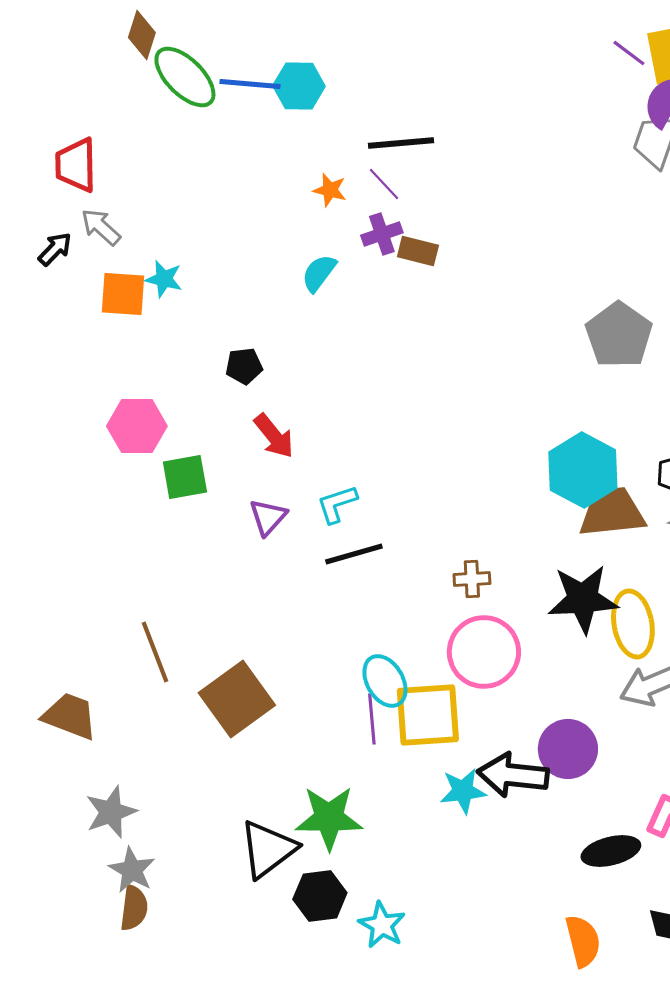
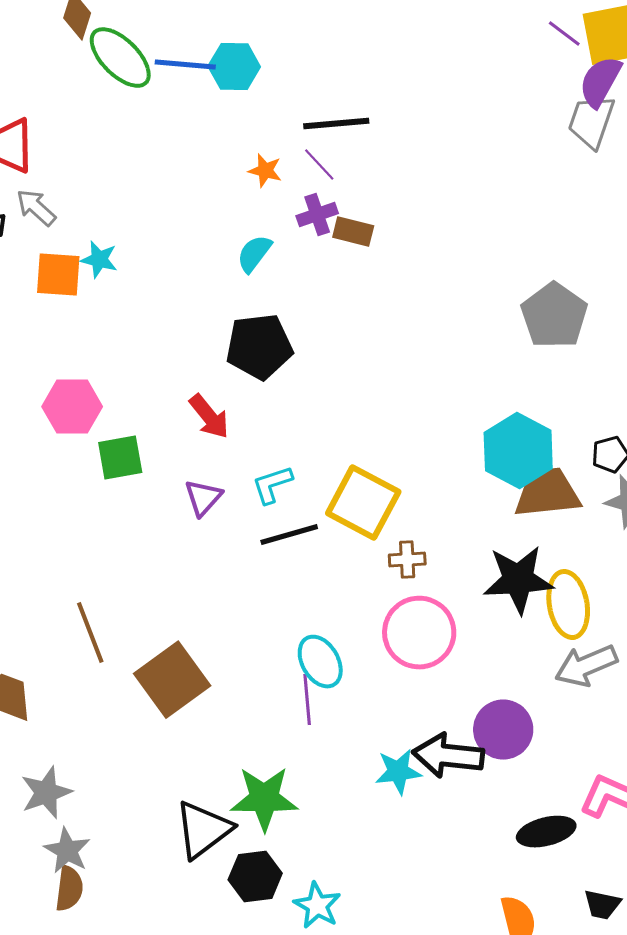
black pentagon: (244, 366) -> (259, 347), moved, size x1.8
yellow square: (428, 715) -> (363, 503), moved, turned 32

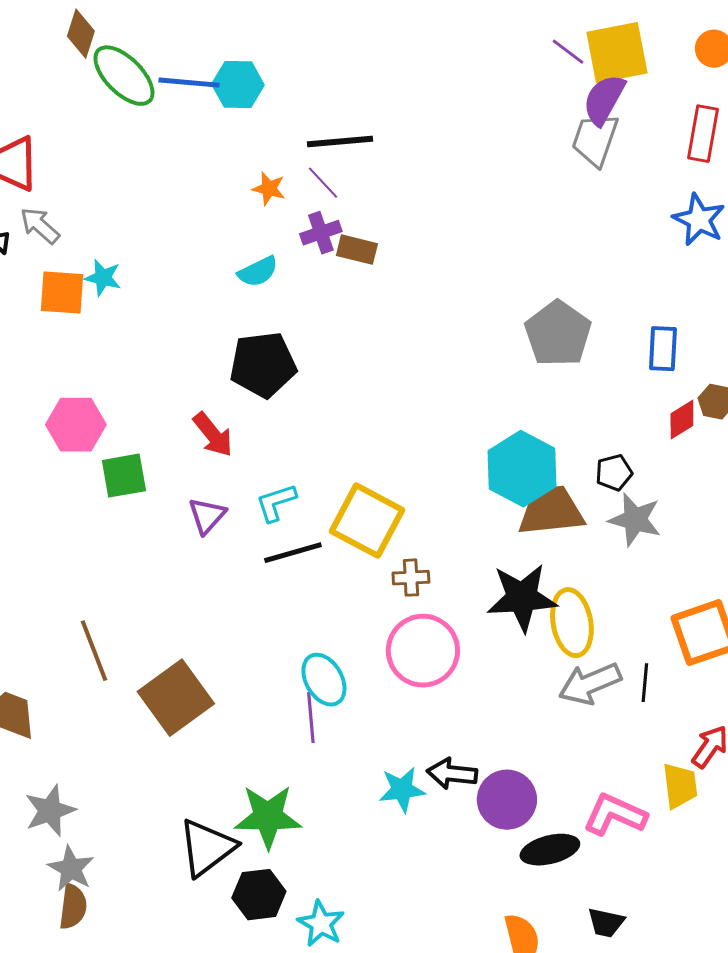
cyan semicircle: (254, 254) -> (258, 272), turned -153
purple circle: (503, 730) -> (507, 800), moved
black arrow: (448, 756) -> (452, 774), size x0.7

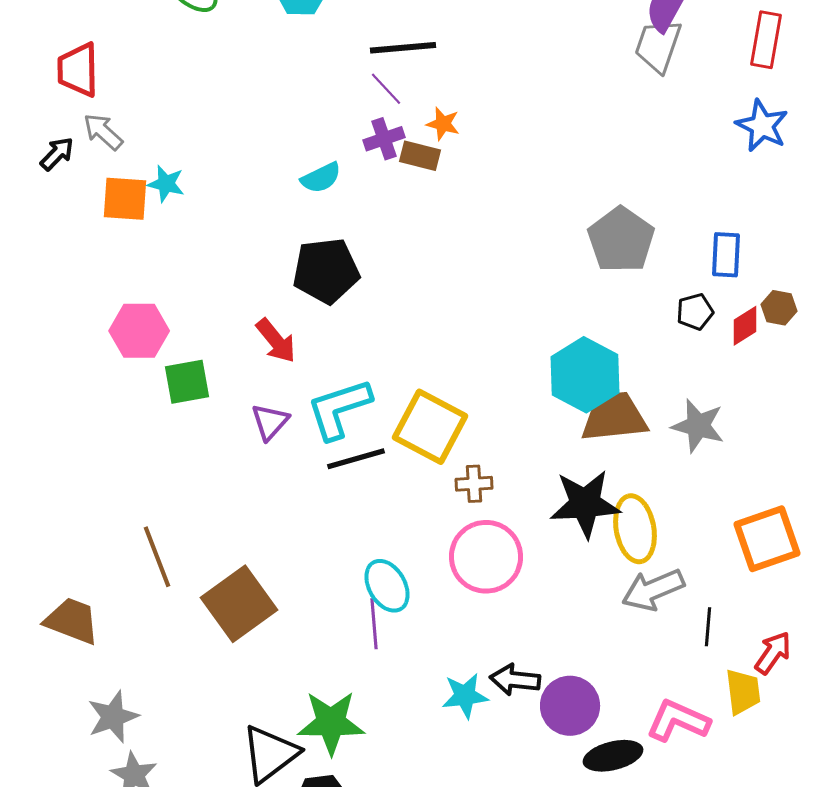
orange star: (269, 189) -> (443, 124), moved
black pentagon: (614, 473) -> (695, 312), moved
cyan L-shape: (276, 503) -> (339, 409), size x1.6
black line: (645, 683) -> (708, 627), moved

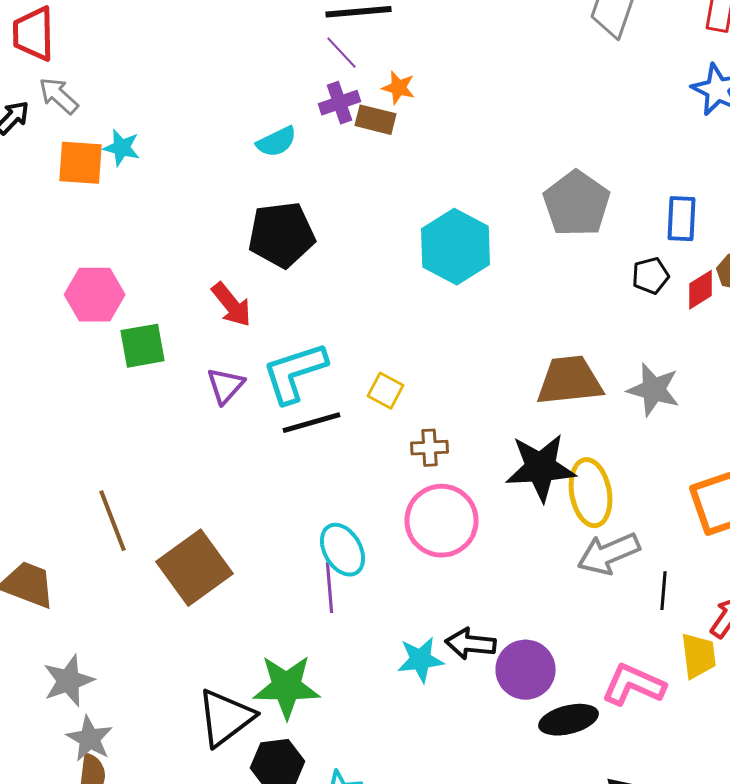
cyan hexagon: (585, 375) -> (456, 247), moved
yellow square: (430, 427) -> (386, 391), size x0.5

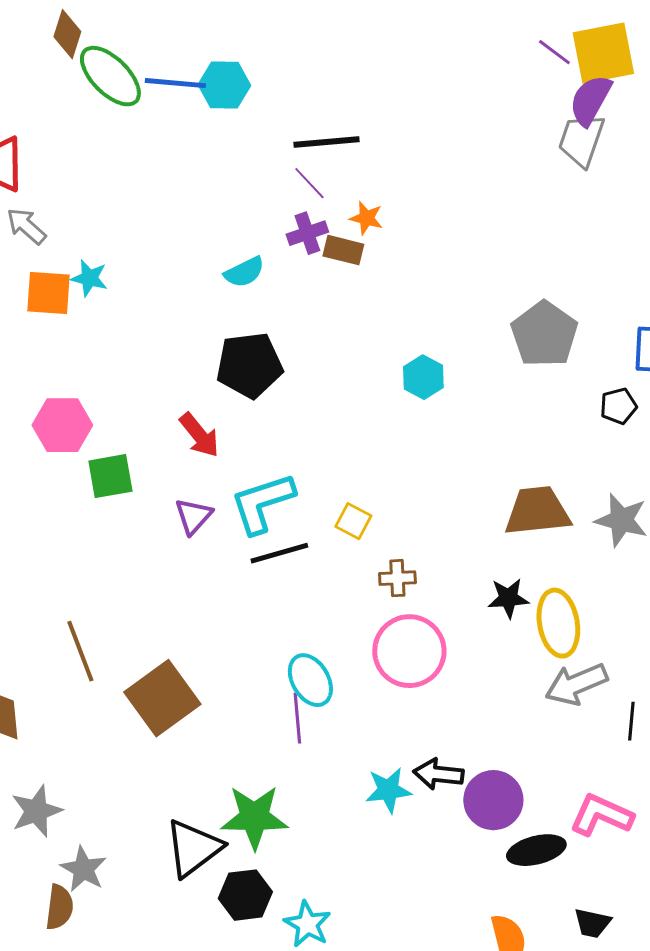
cyan hexagon: (456, 247) -> (423, 377), size x0.6
black star: (540, 468) -> (508, 598), size x0.6
gray star: (90, 739) -> (83, 869), moved

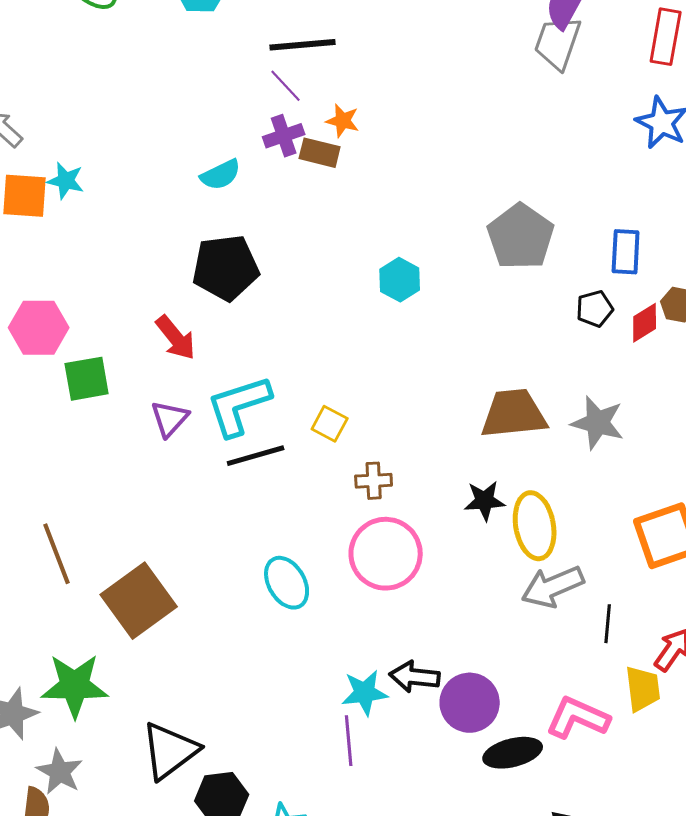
purple line: (297, 718) -> (349, 741), moved
green star: (254, 817) -> (75, 686), moved

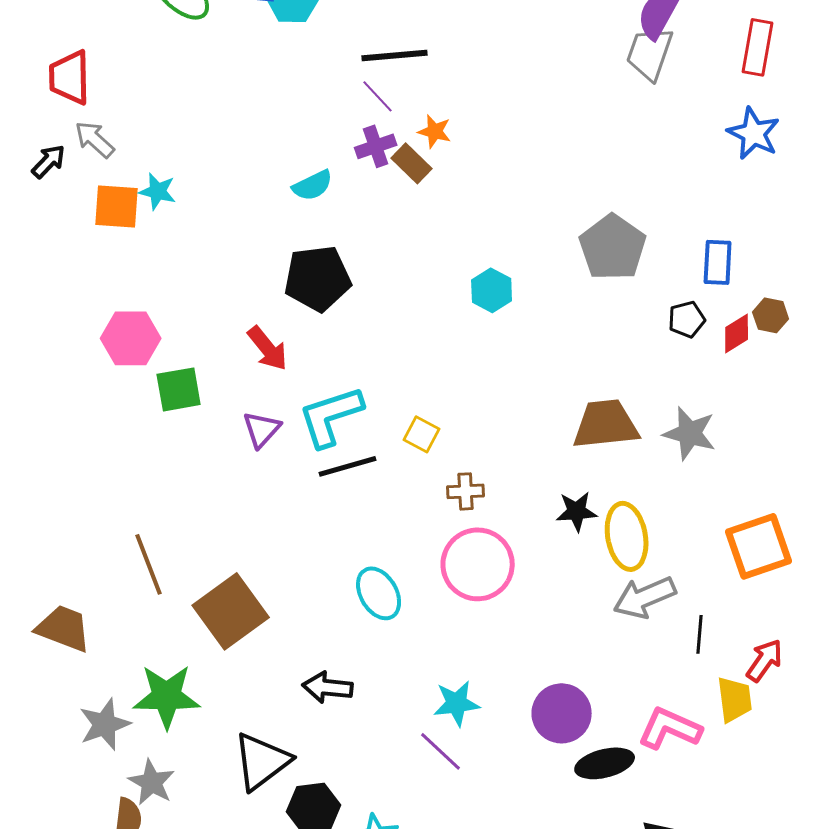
brown rectangle: (320, 153) -> (412, 163), turned 30
black arrow: (415, 677) -> (328, 687), moved
purple line: (349, 741) -> (441, 751), turned -42

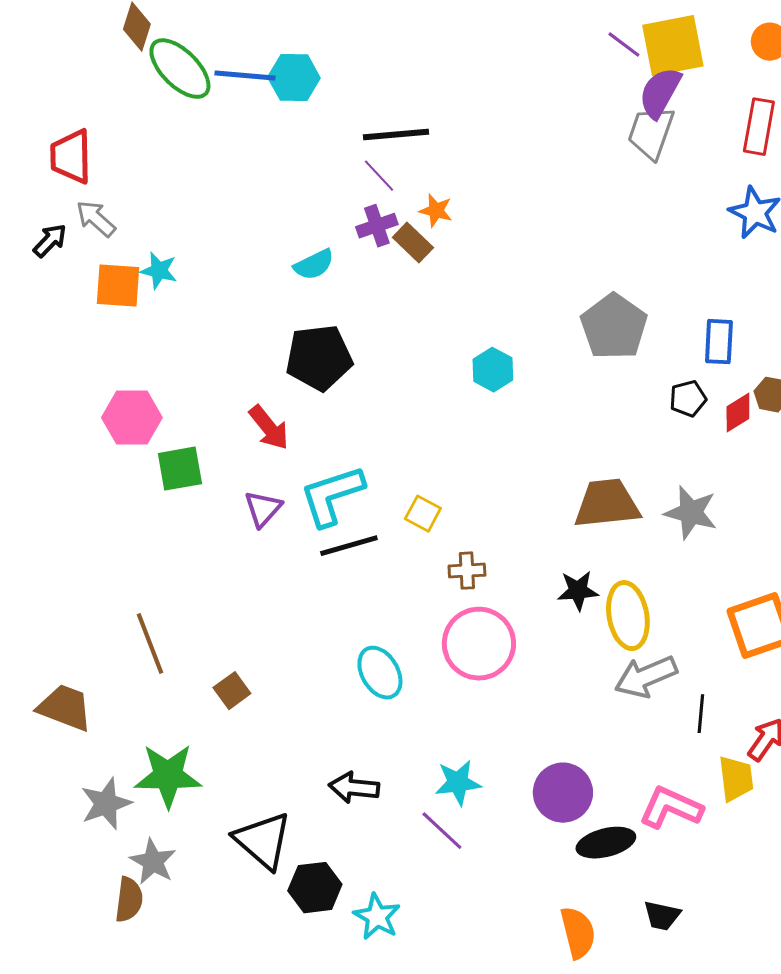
brown square: (231, 611) -> (232, 691), size x0.5
black arrow: (328, 687) -> (354, 788), moved
black triangle: (262, 761) -> (263, 841), turned -42

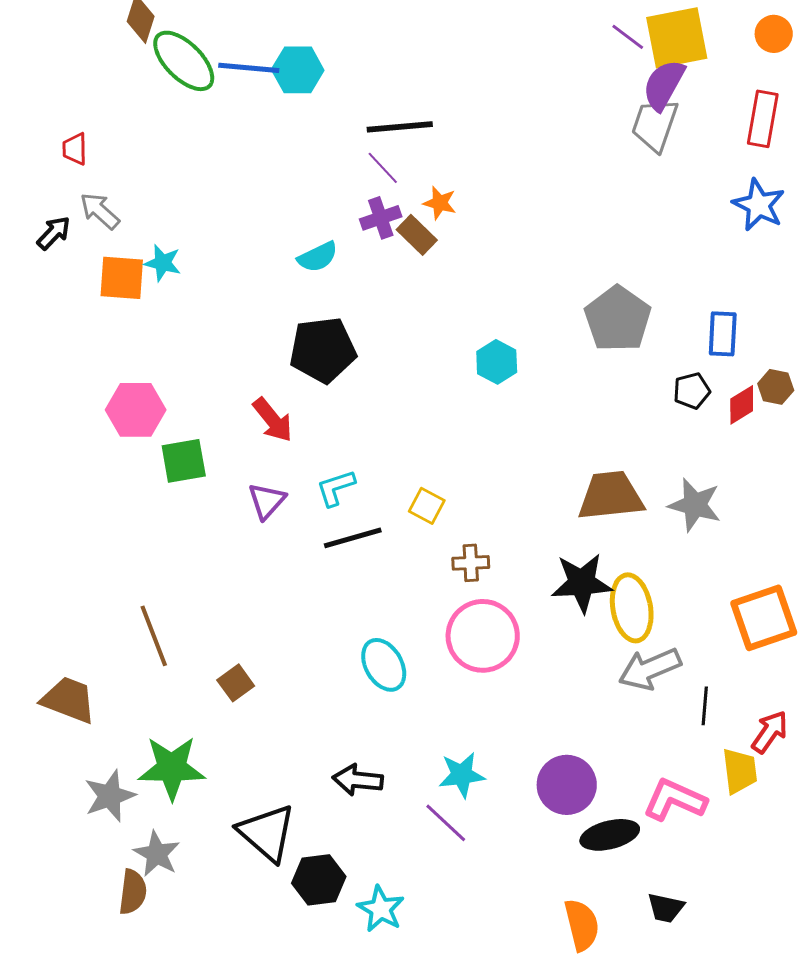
red trapezoid: (71, 157) -> (75, 149), size x0.6
cyan L-shape: (332, 496) -> (336, 488), size x0.6
black star: (578, 591) -> (582, 583), size x1.5

